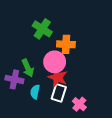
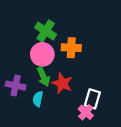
pink circle: (55, 62) -> (42, 54), moved
green arrow: (28, 68) -> (43, 77), moved
white rectangle: (59, 93) -> (92, 99), moved

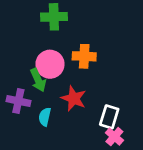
green cross: (46, 31) -> (54, 17), moved, turned -35
green arrow: (43, 77) -> (38, 80), moved
pink cross: (86, 112) -> (114, 137), moved

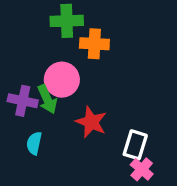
orange cross: (84, 56) -> (94, 44), moved
purple cross: (18, 101) -> (23, 101), moved
cyan semicircle: (45, 117) -> (34, 143), moved

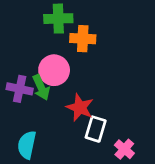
cyan semicircle: (34, 143) -> (27, 145), moved, size x1.4
white rectangle: (135, 145) -> (96, 129), moved

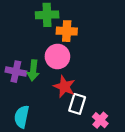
pink circle: (54, 70) -> (57, 57), moved
green arrow: (41, 87) -> (33, 70), turned 30

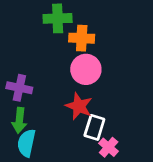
pink circle: (57, 57) -> (86, 69), moved
green arrow: (33, 70) -> (19, 120), moved
pink cross: (100, 120) -> (109, 147), moved

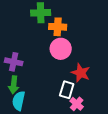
red star: (79, 106) -> (81, 73), moved

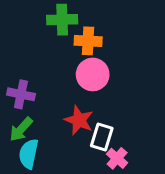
red star: (81, 73) -> (79, 120), moved
green arrow: (14, 85) -> (21, 129), turned 36

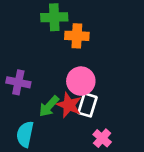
pink circle: (93, 74) -> (81, 81), moved
green arrow: (21, 129) -> (49, 106), moved
white rectangle: (102, 137) -> (87, 105), moved

